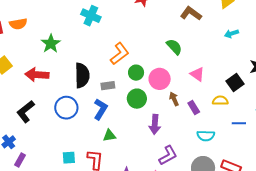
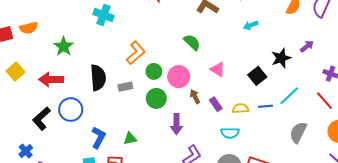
yellow semicircle: (220, 101) -> (241, 108), moved
blue circle: (66, 108) -> (71, 110), moved
blue L-shape: (101, 109) -> (98, 137), moved
blue line: (239, 123) -> (265, 106), moved

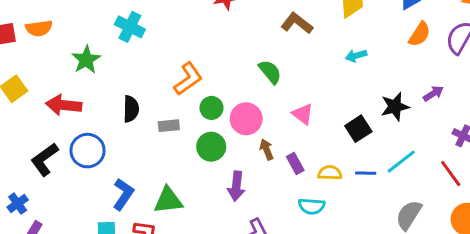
cyan cross: (104, 15) -> (130, 27), moved
black semicircle: (98, 78) -> (131, 109), size x0.7
green triangle: (130, 139) -> (168, 200), size x1.5

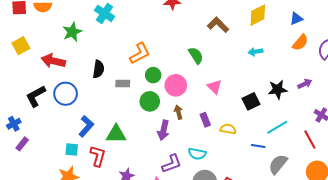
brown arrow: (266, 149) -> (178, 112), moved
blue line: (366, 173) -> (258, 146), moved
cyan semicircle: (312, 206) -> (197, 154), moved

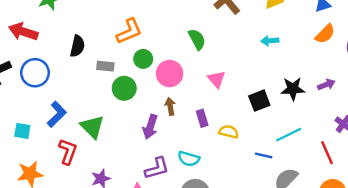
green circle: (150, 101) -> (124, 88), moved
green triangle: (116, 134) -> (92, 127), turned 40
cyan square: (72, 149) -> (22, 131), moved

